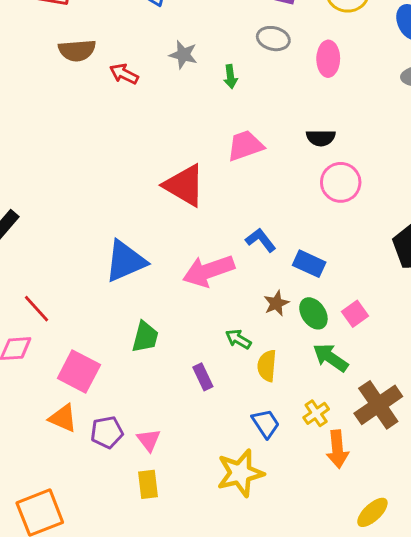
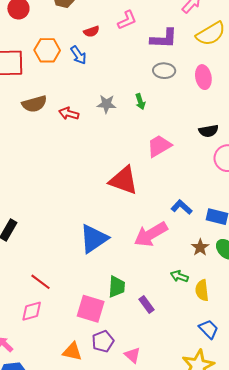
gray star: (183, 55) -> (106, 104), moved
pink square: (79, 371) -> (91, 309), moved
purple rectangle: (203, 377) -> (146, 305), moved
purple pentagon: (107, 432) -> (103, 341), moved

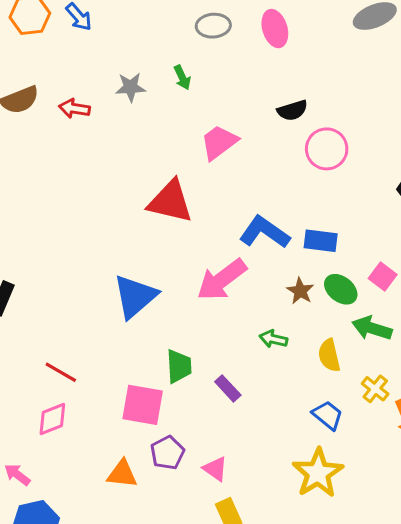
blue L-shape: (182, 207) -> (264, 232), size x1.5
yellow semicircle: (202, 290) -> (329, 355), moved

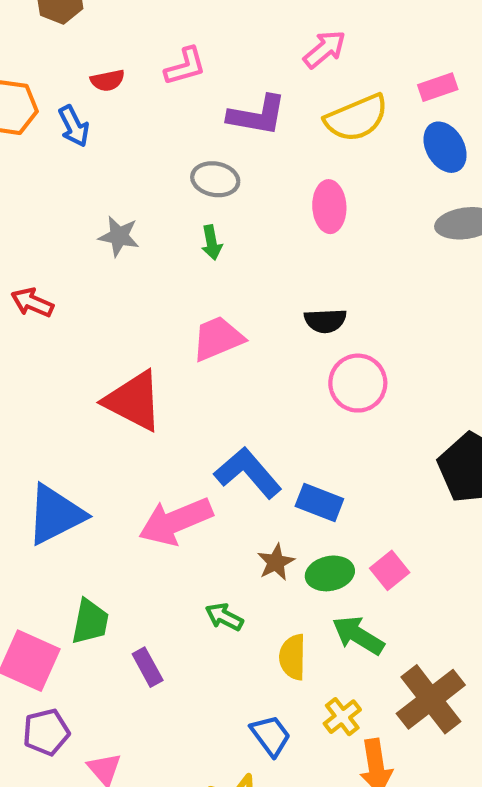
gray ellipse: (213, 26) -> (215, 179), moved
green arrow: (182, 78) -> (212, 243), moved
red arrow: (74, 109) -> (32, 303), moved
green ellipse: (341, 289) -> (330, 573), turned -64

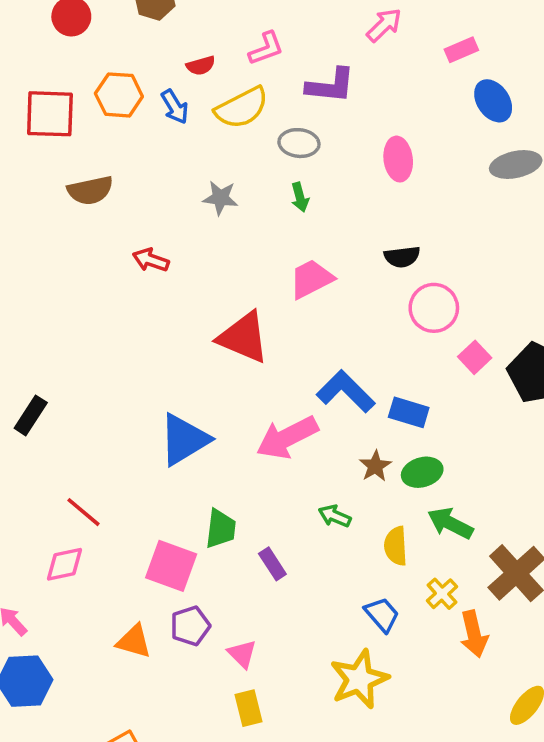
pink rectangle: (438, 87) -> (461, 50), moved
yellow semicircle: (357, 118) -> (242, 108), moved
pink square: (390, 570) -> (475, 357), moved

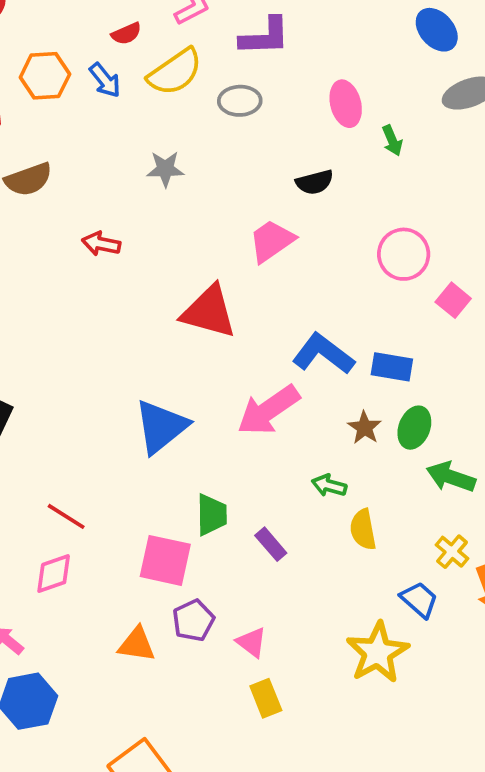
green arrow: (300, 197) -> (392, 140), moved
black semicircle: (402, 257) -> (315, 182), moved
green ellipse: (422, 472) -> (414, 428), turned -45
yellow semicircle: (396, 546) -> (363, 530), moved
blue trapezoid: (382, 614) -> (419, 600), moved

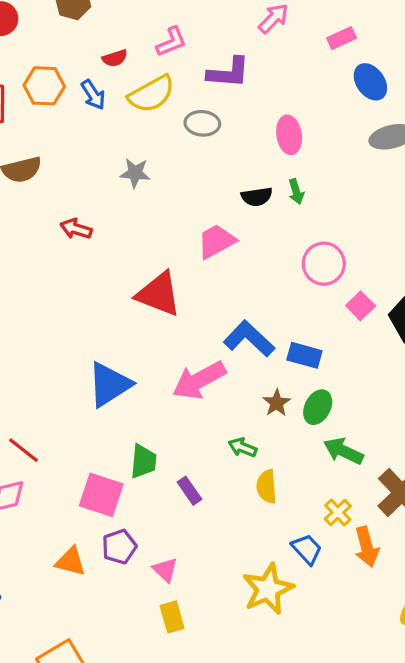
green arrow: (392, 140) -> (296, 192), moved

